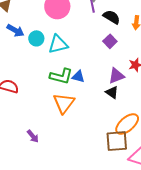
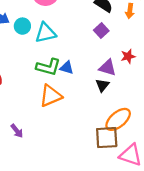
purple triangle: (116, 76) -> (107, 68), turned 36
black triangle: (112, 92) -> (102, 85), turned 32
orange triangle: (64, 103) -> (51, 96), turned 30

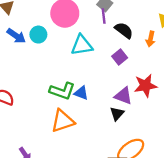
cyan circle: (22, 26) -> (38, 35), moved
cyan triangle: (46, 33) -> (82, 45), moved
red star: (128, 56) -> (146, 86), size x1.5

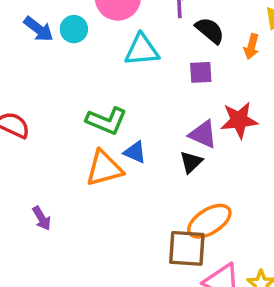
purple square: (120, 57) -> (201, 72), turned 32
blue triangle: (81, 93) -> (135, 152), moved

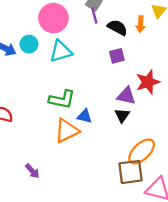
orange arrow: (251, 47) -> (141, 24), moved
cyan triangle: (142, 50) -> (61, 51), moved

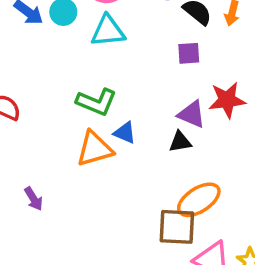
black triangle: (122, 115) -> (180, 142), turned 35

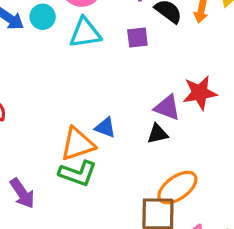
purple square: (189, 53) -> (137, 38), moved
green L-shape: (96, 102) -> (78, 173), moved
purple arrow: (34, 199) -> (22, 193), size x1.4

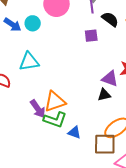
cyan triangle: (85, 33) -> (29, 62), moved
blue triangle: (105, 128) -> (74, 132), moved
purple arrow: (22, 193) -> (38, 109), moved

